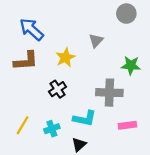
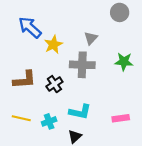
yellow star: (65, 58) -> (53, 45), moved
brown L-shape: (26, 61) -> (25, 80), moved
gray cross: (109, 93) -> (82, 65), moved
yellow line: (23, 125) -> (21, 118), turned 72

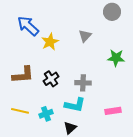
gray cross: (82, 65) -> (83, 83), moved, size x0.7

